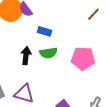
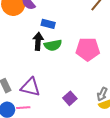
black arrow: (26, 56) -> (38, 41), moved

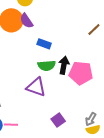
black arrow: (38, 41) -> (64, 65), moved
purple triangle: (30, 87) -> (36, 87), moved

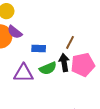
brown line: (94, 30) -> (70, 42), moved
purple triangle: (36, 87) -> (23, 73), moved

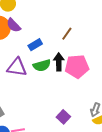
brown line: (70, 42) -> (67, 34), moved
blue rectangle: (39, 48) -> (35, 45), turned -40

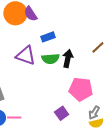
brown line: (67, 34) -> (98, 47), moved
pink pentagon: (77, 66) -> (81, 89), moved

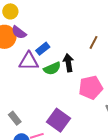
purple triangle: (26, 56) -> (29, 61), moved
purple square: (62, 113) -> (59, 120), moved, size x1.6

